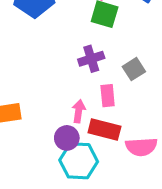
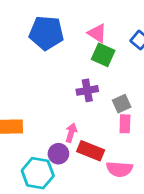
pink rectangle: (108, 96) -> (125, 124), moved
cyan hexagon: (79, 161) -> (38, 173), moved

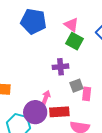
gray square: (122, 104) -> (76, 86), moved
red rectangle: (91, 151) -> (59, 112), turned -30
purple circle: (58, 154) -> (35, 112), size x1.5

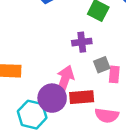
pink arrow: (46, 97) -> (65, 80), size x1.6

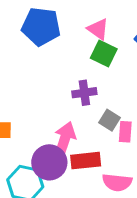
gray square: (102, 65) -> (110, 120), turned -35

